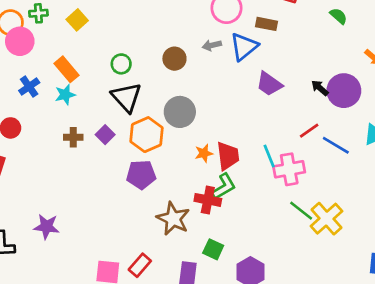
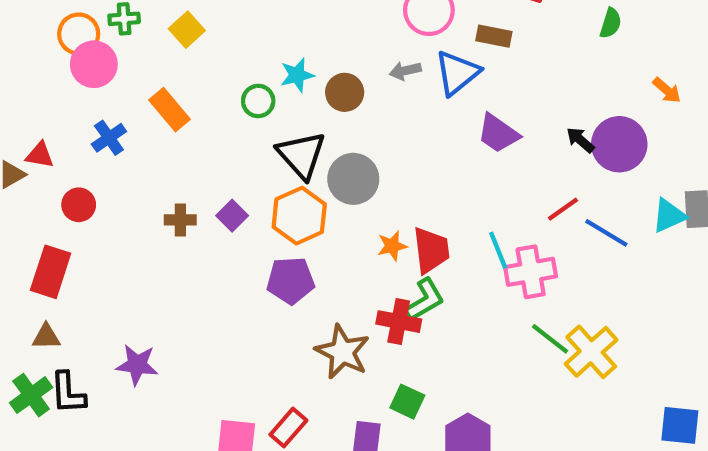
green semicircle: (339, 16) -> (611, 23), turned 66
cyan star: (65, 95) -> (297, 75), moved
black triangle: (126, 97) -> (301, 155), moved

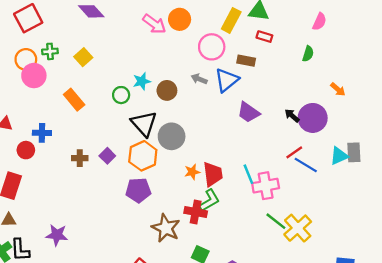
gray arrow: (405, 71) -> (199, 79), turned 35
blue cross: (109, 138) -> (42, 133), moved, turned 36
red line: (563, 209) -> (294, 152), moved

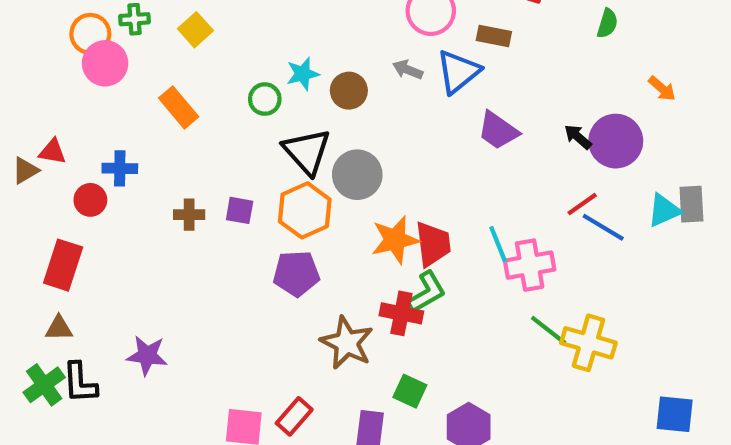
purple square: (107, 156) -> (240, 210), turned -35
orange star: (192, 172) -> (395, 240), size x1.6
yellow cross: (298, 228) -> (588, 343), turned -32

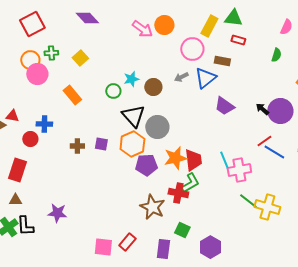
gray arrow: (408, 70) -> (181, 77), turned -48
purple pentagon: (296, 273) -> (146, 165), moved

